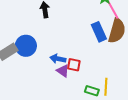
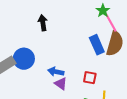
red square: (74, 65) -> (90, 78), moved

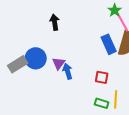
blue arrow: (56, 72) -> (68, 71), turned 63
purple triangle: (61, 84) -> (59, 63), moved, turned 32

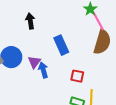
blue rectangle: (109, 44) -> (61, 45), moved

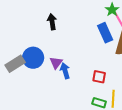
blue rectangle: (61, 45) -> (105, 33), moved

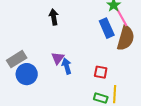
blue circle: (33, 58) -> (27, 74), moved

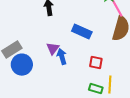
blue rectangle: (107, 28) -> (82, 32), moved, turned -42

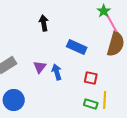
purple triangle: (53, 49) -> (40, 67), moved
blue circle: (22, 65) -> (14, 100), moved

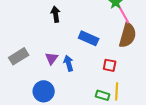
red square: (91, 78) -> (110, 65), moved
blue circle: (14, 100) -> (44, 91), moved

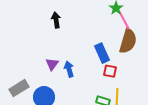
blue rectangle: (89, 38) -> (102, 53), moved, turned 42
gray rectangle: (19, 56) -> (19, 88), moved

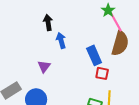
blue arrow: (69, 69) -> (61, 40), moved

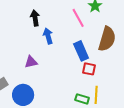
pink line: (116, 22) -> (78, 18), moved
purple triangle: (44, 66) -> (31, 62), turned 40

